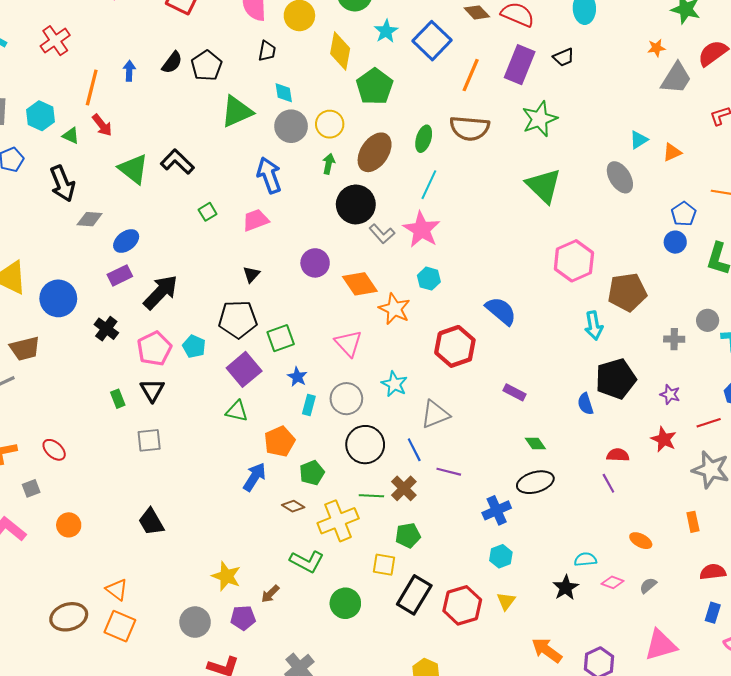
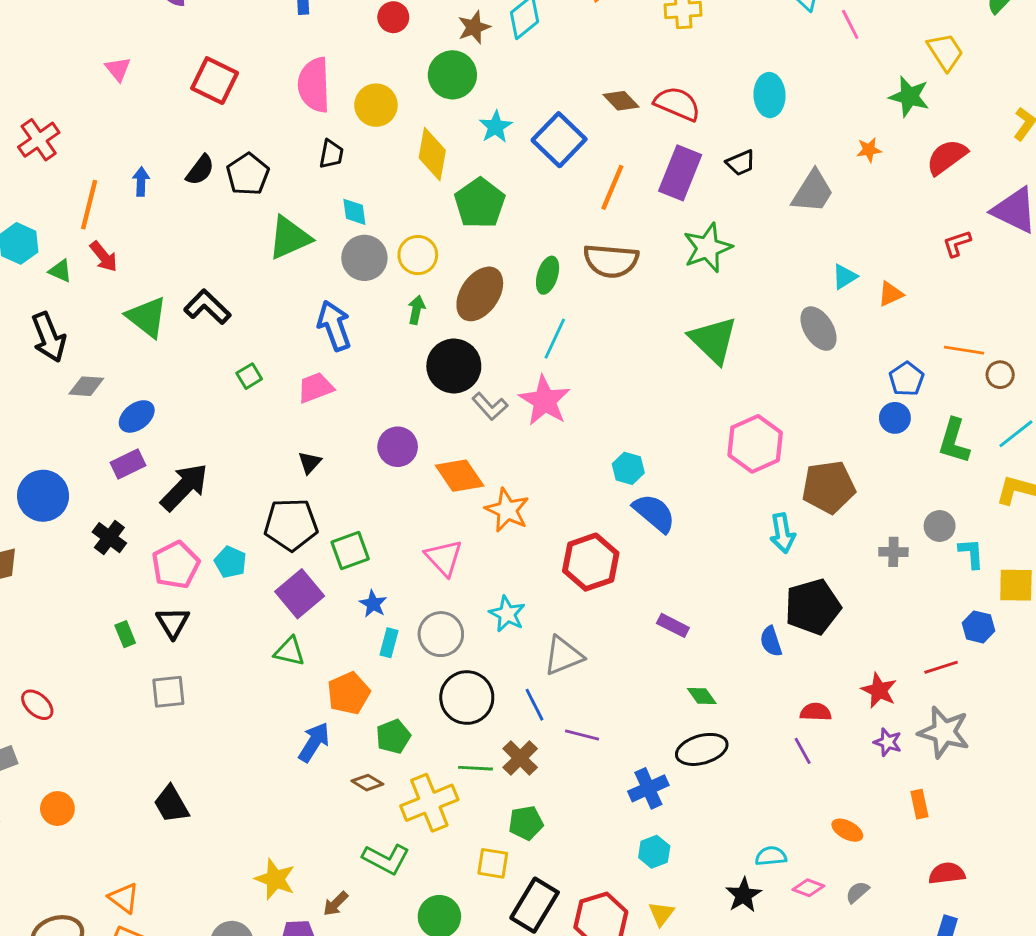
gray trapezoid: (676, 78) -> (813, 192), moved
cyan hexagon: (429, 279) -> (628, 468), moved
purple star: (670, 394) -> (888, 742), moved

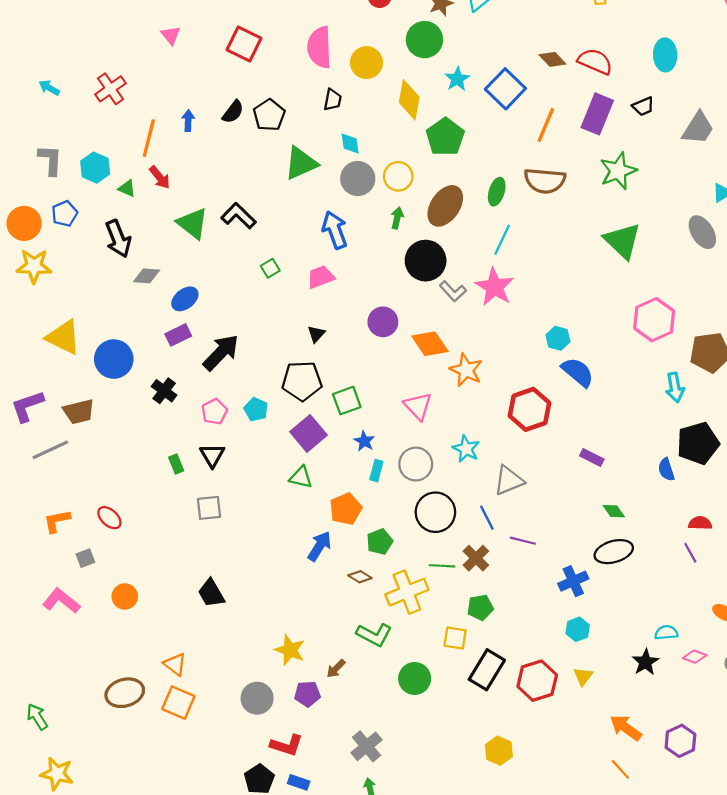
pink pentagon: (176, 565) -> (214, 412), size x0.7

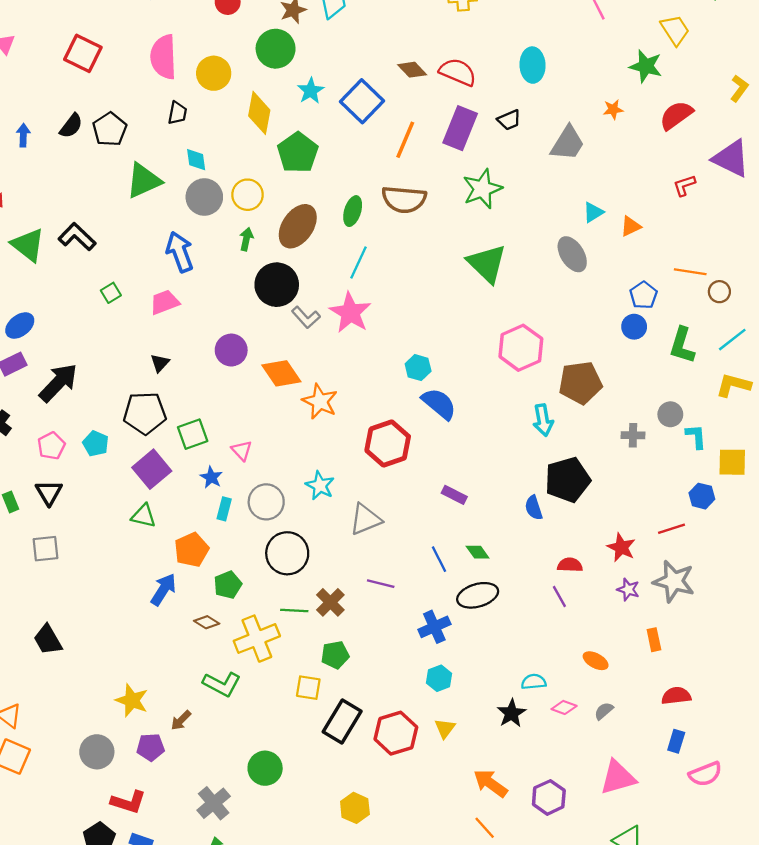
pink triangle: (418, 406) -> (242, 450), moved, size x0.7
blue line: (487, 518) -> (439, 559), moved
green circle: (415, 678) -> (265, 768), moved

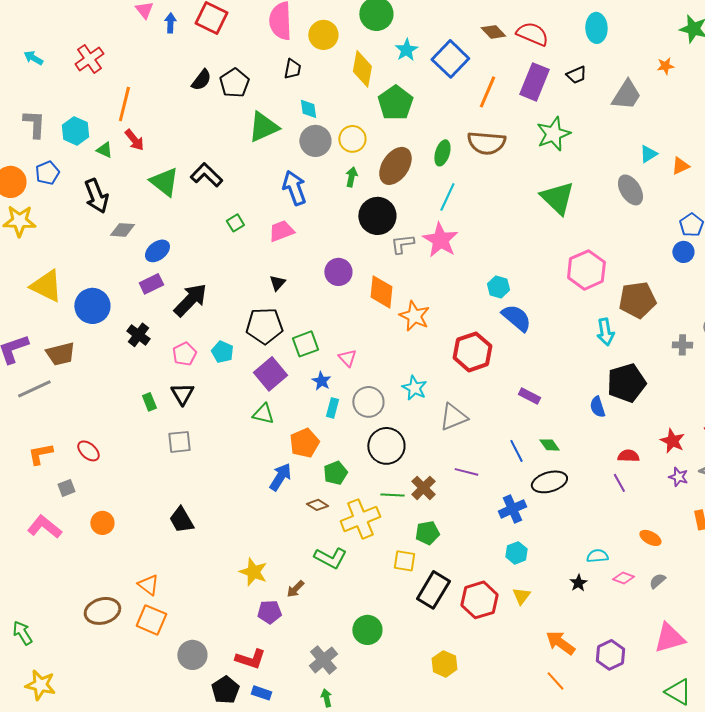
blue arrow: (23, 135) -> (170, 23), moved
gray L-shape: (306, 317) -> (402, 244), turned 125
orange diamond: (281, 373) -> (381, 292), turned 40
black star: (511, 713) -> (578, 583), size x0.7
gray circle: (97, 752) -> (192, 655), moved

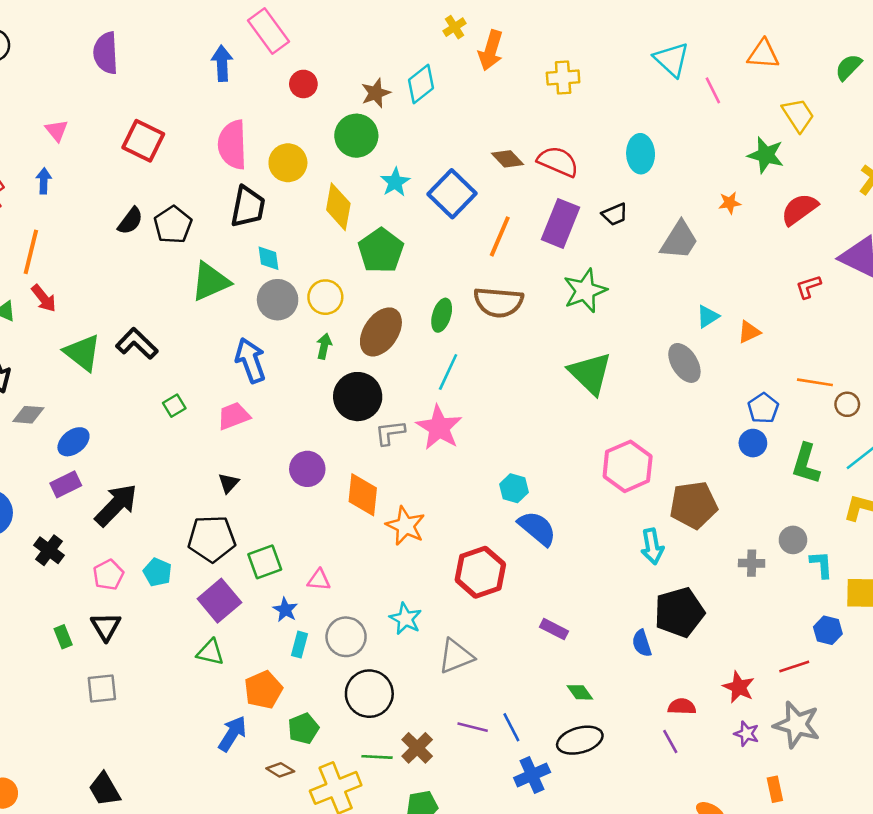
blue arrow: (170, 23) -> (44, 181), moved
black trapezoid: (292, 69) -> (248, 207), size x1.6
pink triangle: (347, 358) -> (319, 580), turned -42
blue line: (516, 451) -> (511, 727), moved

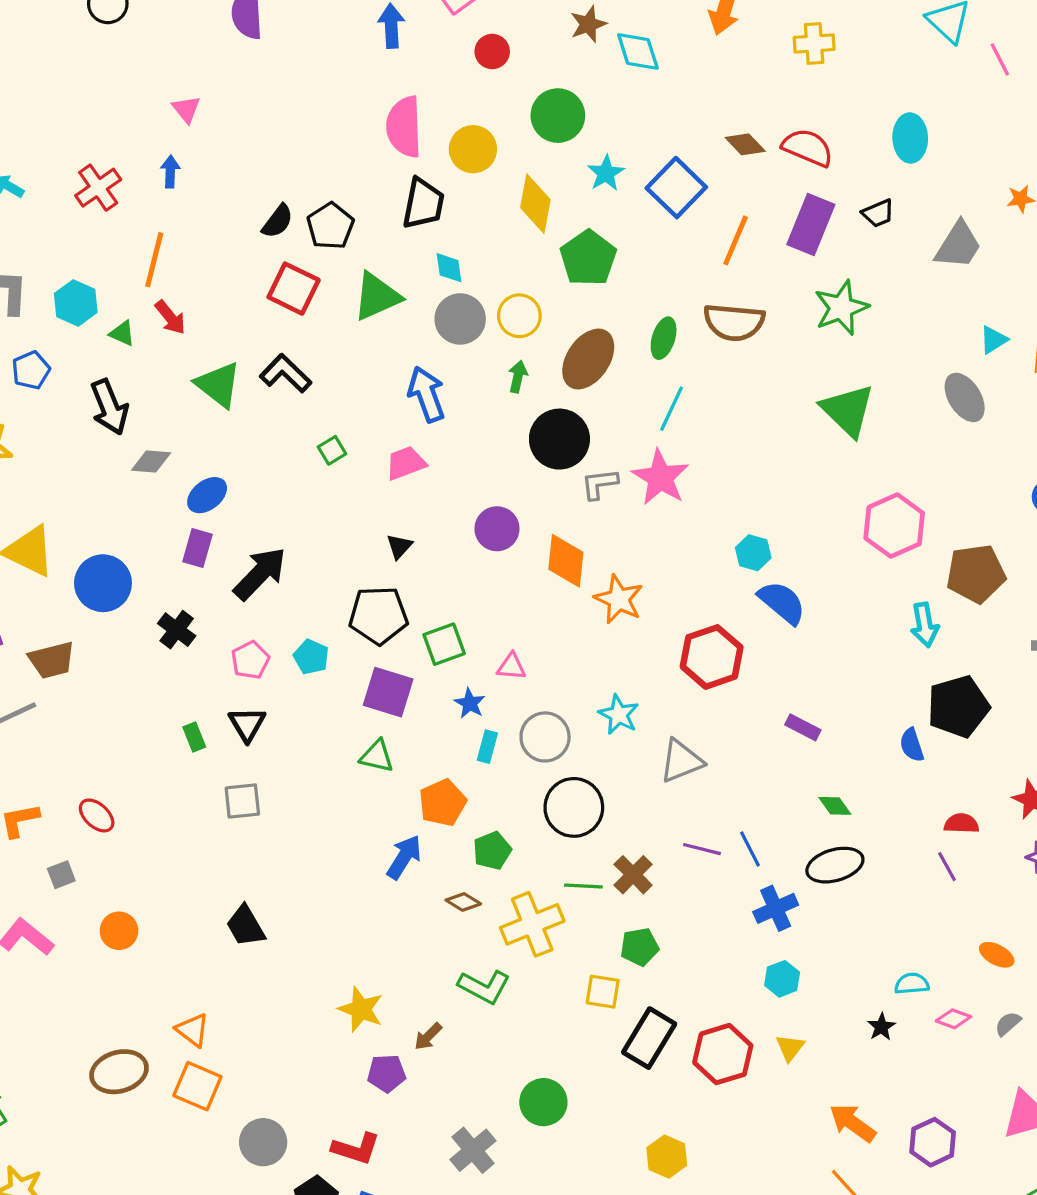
cyan diamond: (421, 84) -> (638, 51), turned -69
brown star: (376, 93) -> (588, 24), moved
red square: (143, 141) -> (294, 289), moved
purple rectangle: (66, 484) -> (197, 548), turned -48
purple square: (219, 601) -> (388, 692), turned -33

